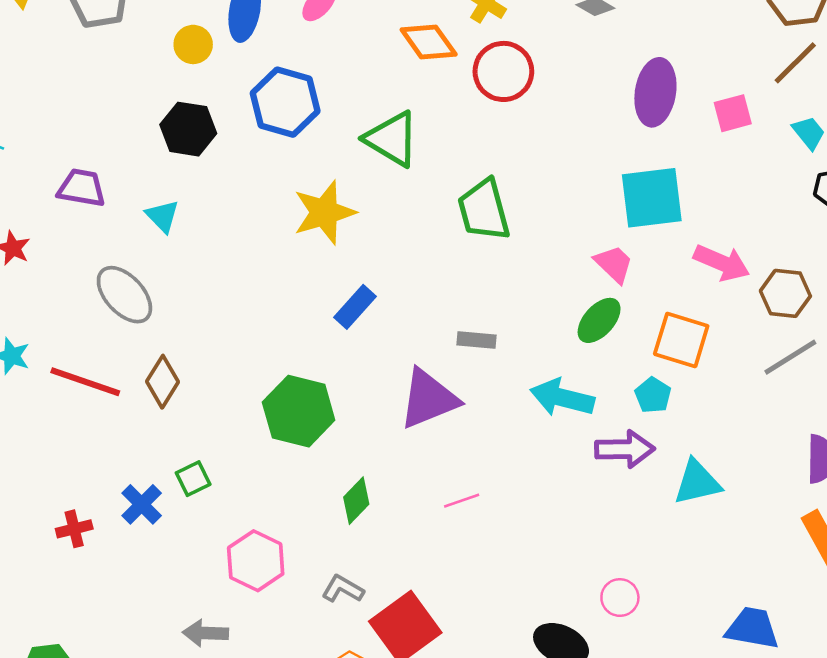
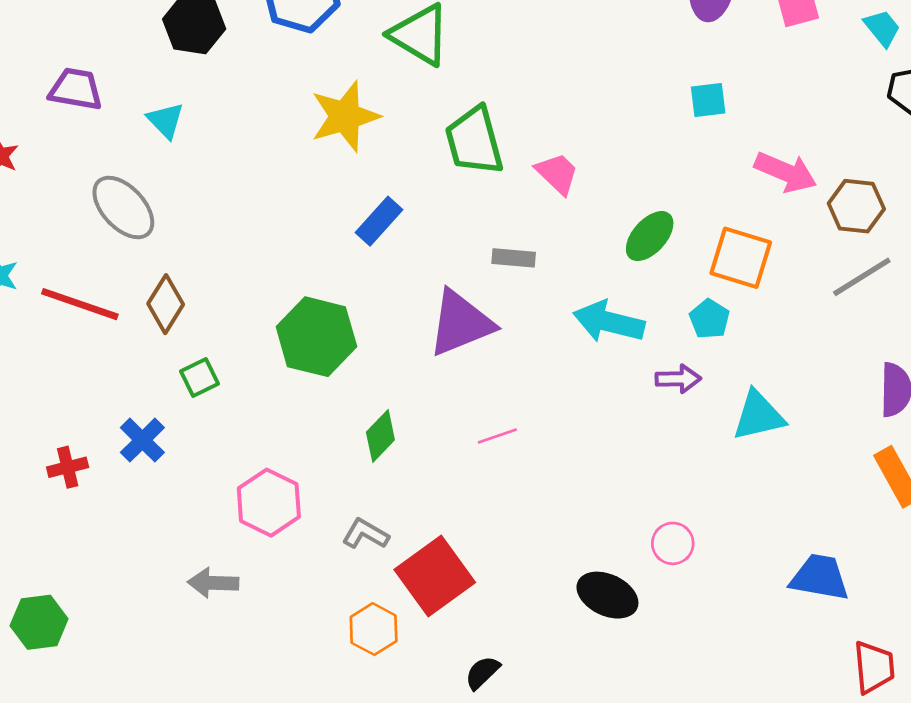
cyan square: (652, 198) -> (708, 100), size x0.5
green trapezoid: (484, 210) -> (474, 141), moved
pink trapezoid: (614, 264) -> (557, 174), moved
purple arrow: (625, 449) -> (678, 379), size x0.7
green square: (193, 479) -> (200, 377), moved

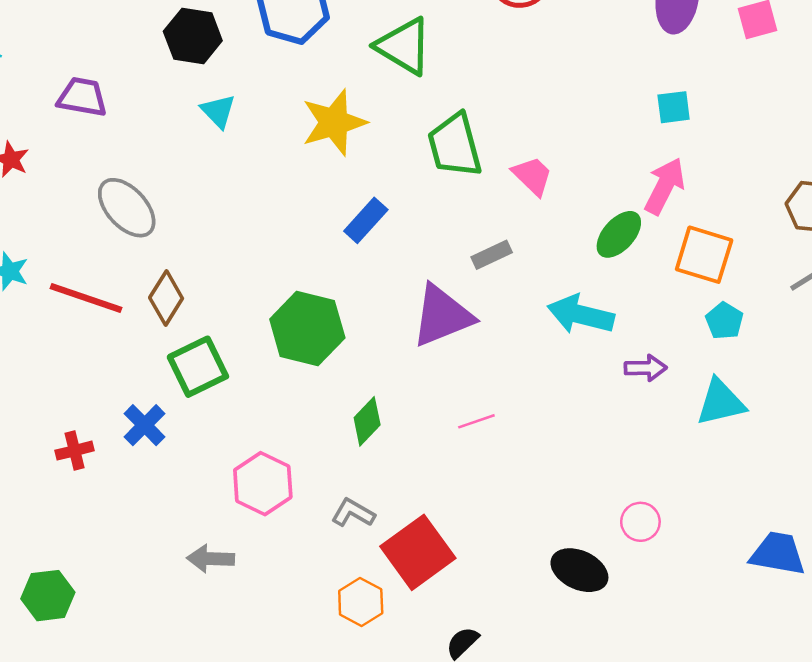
cyan triangle: (166, 120) -> (218, 111), moved
pink arrow: (786, 172) -> (665, 186), moved, turned -86
gray rectangle: (514, 258) -> (492, 255), turned -30
cyan pentagon: (709, 319) -> (724, 321), moved
green square: (200, 377) -> (198, 367), size x1.6

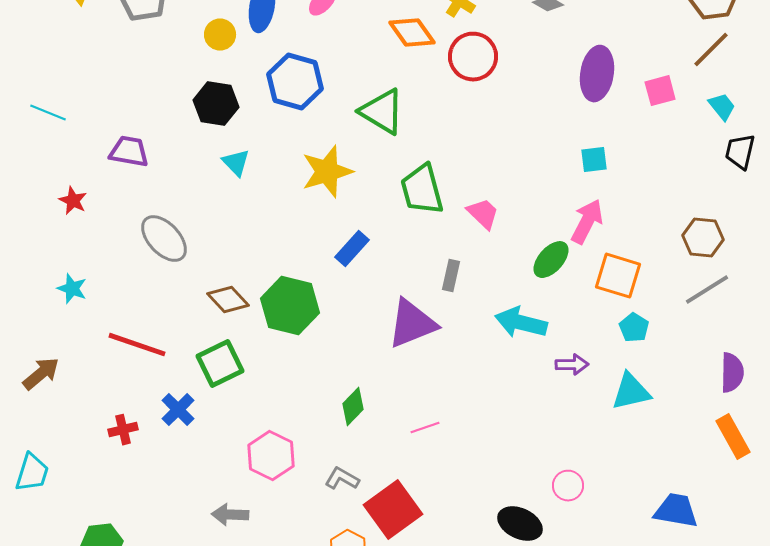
gray rectangle: (492, 255) -> (451, 276), turned -52
red line: (86, 298) -> (137, 345), moved
brown diamond: (166, 298) -> (228, 300), moved, turned -75
green hexagon: (307, 328) -> (290, 306), moved
pink line: (476, 421) -> (425, 428), moved

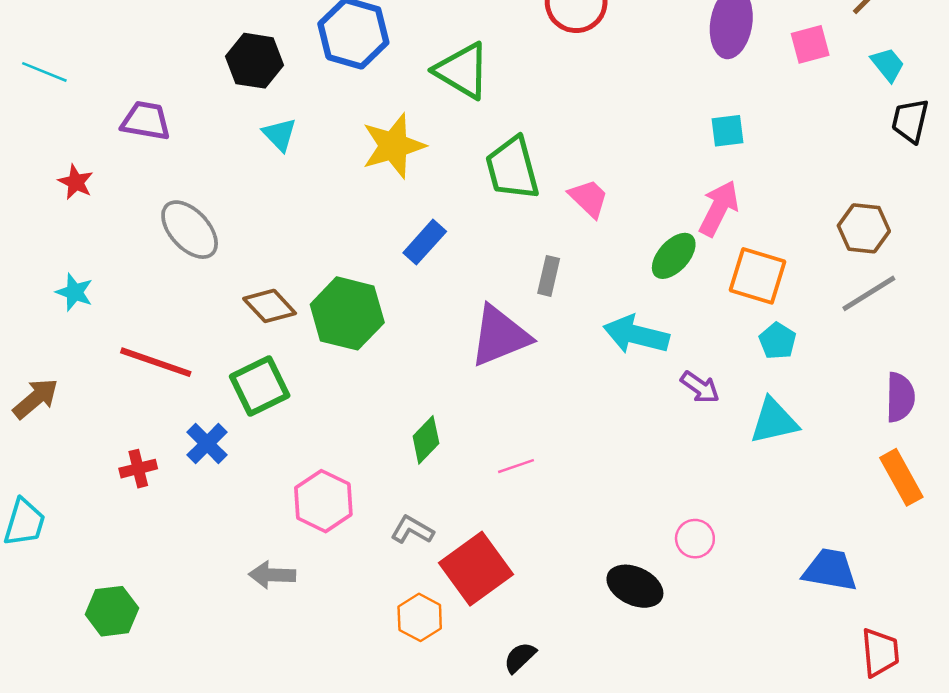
purple arrow: (572, 365) -> (700, 387), turned 36

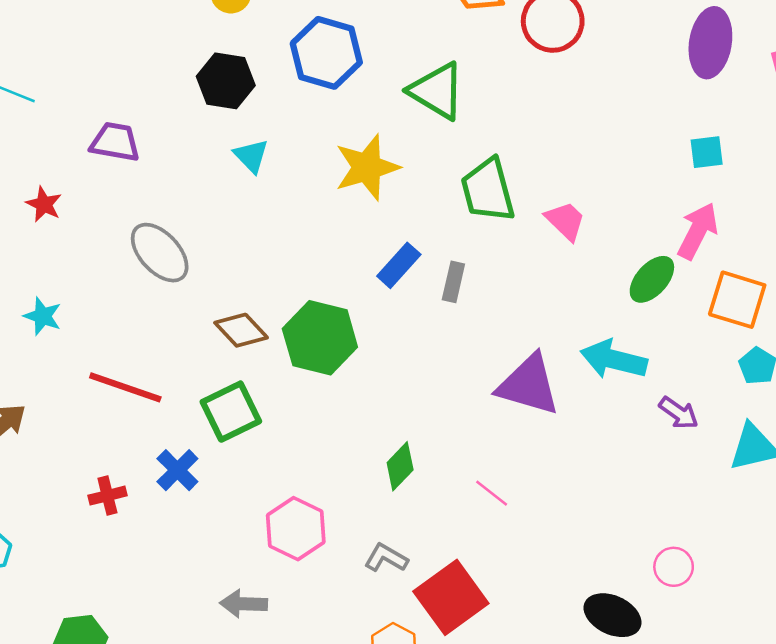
gray rectangle: (549, 276) -> (453, 282), moved
purple triangle: (500, 336) -> (529, 385), moved, turned 38
pink line: (516, 466) -> (492, 493), turned 57

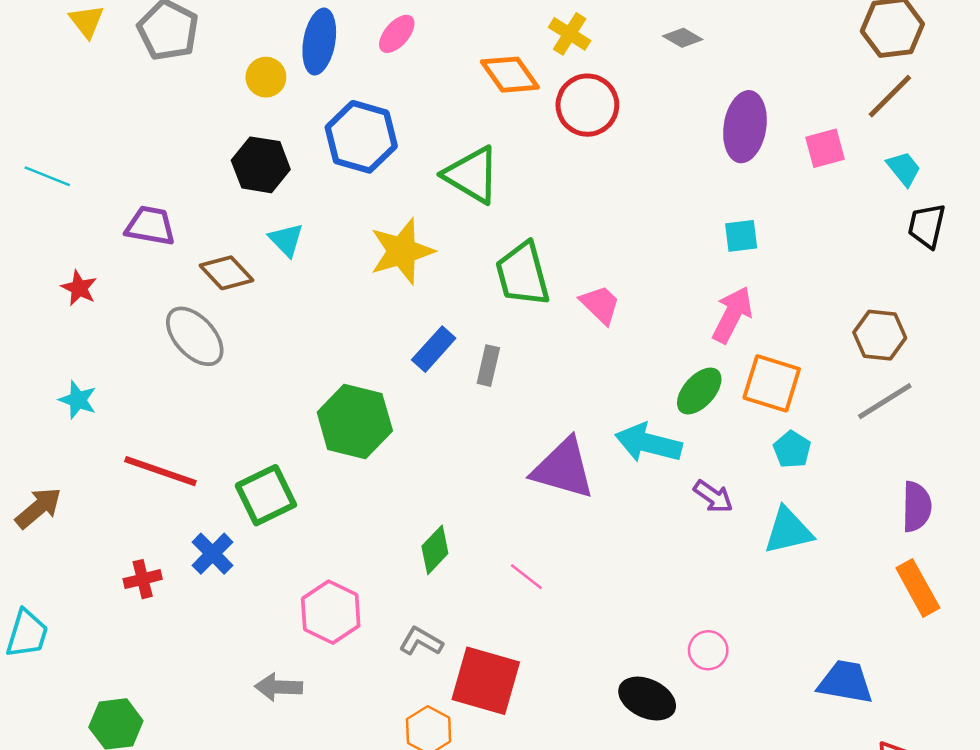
green ellipse: (652, 279) -> (699, 391), moved
brown diamond: (241, 330) -> (226, 273), moved
red square: (451, 597) -> (486, 681), turned -38

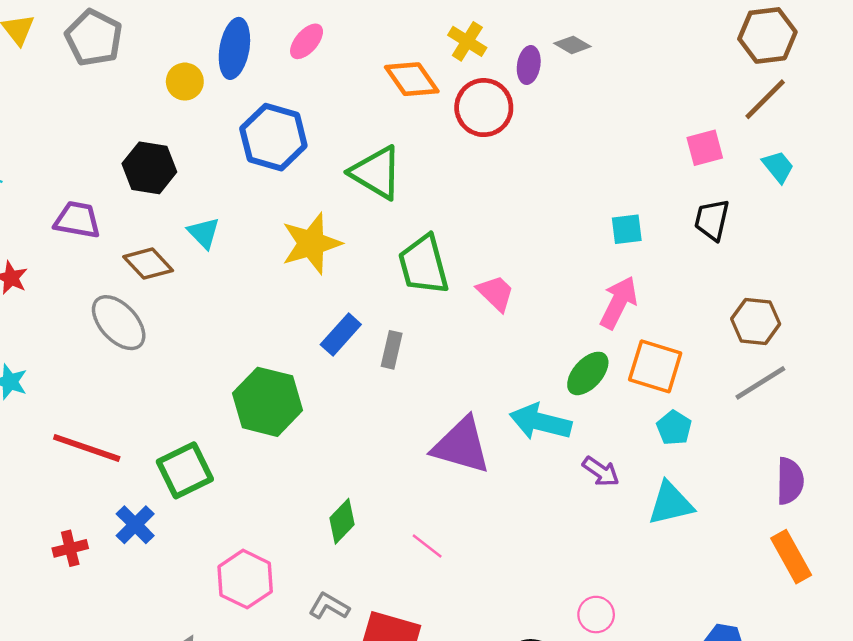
purple ellipse: (745, 127) -> (529, 65), moved, size x0.6
black hexagon: (261, 165) -> (149, 168), moved
black trapezoid: (927, 226) -> (712, 220), moved

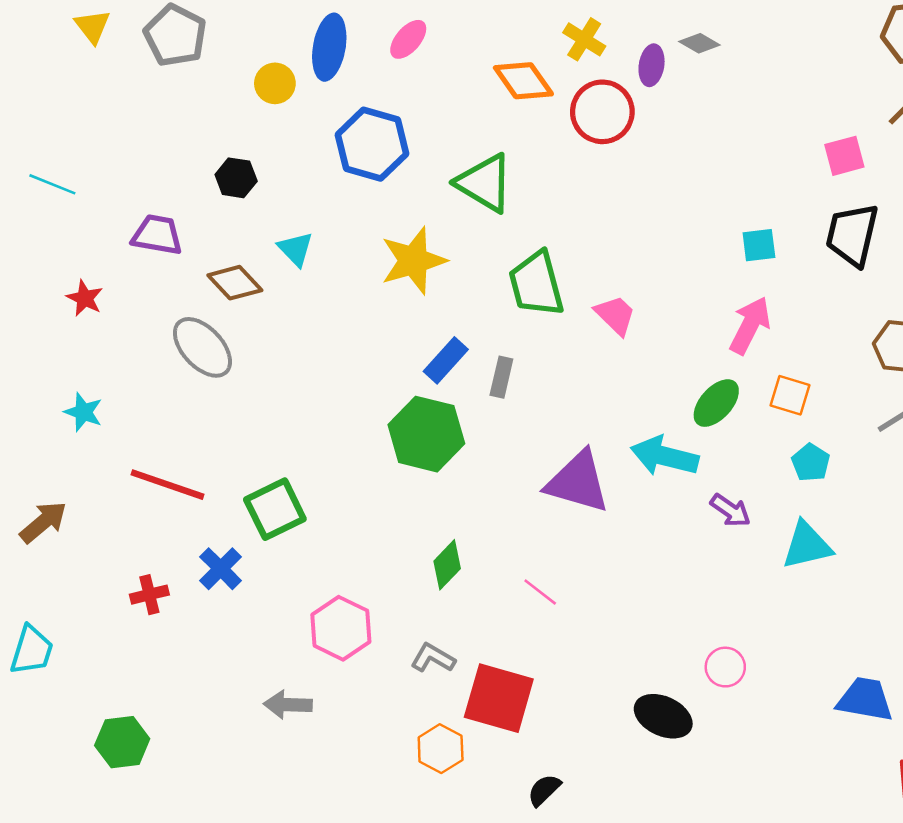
black hexagon: (149, 168) -> (236, 178), size x0.7
black trapezoid: (712, 220) -> (852, 235), size x1.4
orange square: (655, 366) -> (790, 395), size x0.7
green hexagon: (268, 402) -> (426, 434), moved

